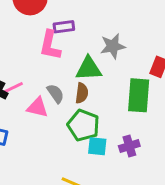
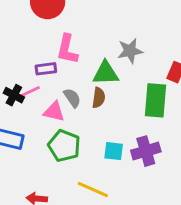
purple rectangle: (64, 27) -> (46, 69), moved
green pentagon: (83, 125) -> (64, 146), moved
purple cross: (129, 146) -> (146, 151), size x1.4

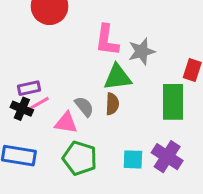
pink L-shape: (67, 49) -> (107, 40), moved
purple rectangle: (46, 69) -> (29, 88), moved
purple cross: (146, 151) -> (167, 157), turned -36

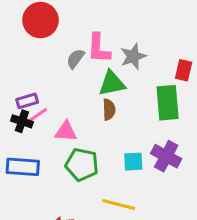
gray semicircle: (84, 107) -> (76, 59), moved, turned -100

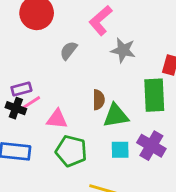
pink L-shape: (99, 48) -> (101, 20), moved, turned 44
gray star: (133, 56) -> (123, 50), turned 30
green triangle: (112, 83) -> (116, 116), moved

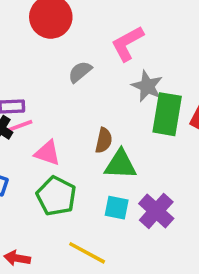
green rectangle: (154, 95) -> (167, 114), moved

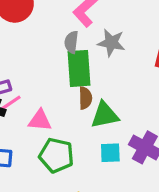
gray semicircle: (80, 72) -> (71, 42), moved, turned -30
green rectangle: (167, 114) -> (79, 68), moved

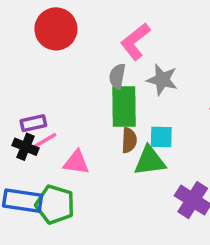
cyan square: (110, 153) -> (161, 137), moved
green pentagon: (56, 155) -> (55, 205), moved

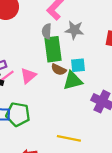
brown semicircle: (129, 140) -> (59, 70), turned 120
pink triangle: (76, 162) -> (28, 76), moved, turned -42

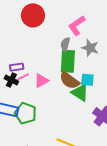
brown semicircle: (59, 70) -> (69, 80), size x1.5
green triangle: (73, 81) -> (80, 93), turned 36

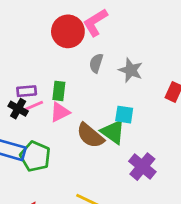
red circle: (33, 15) -> (68, 31), moved
pink L-shape: (77, 26) -> (95, 22), moved
green rectangle: (68, 61) -> (59, 91), moved, size x0.6
brown semicircle: (69, 80) -> (90, 136), moved

